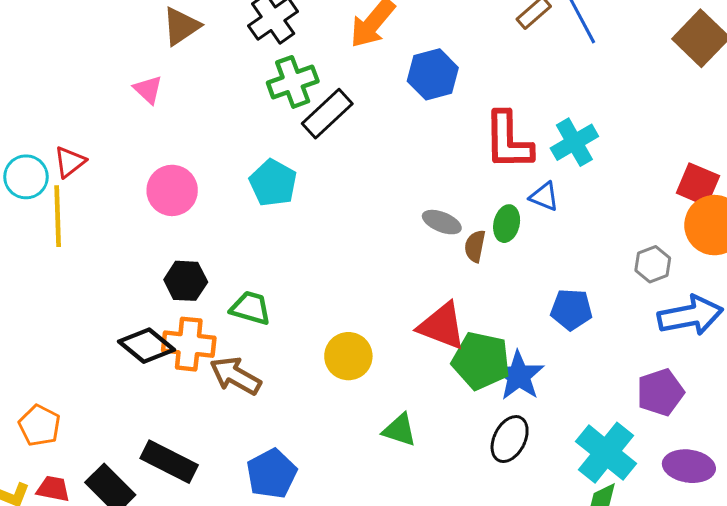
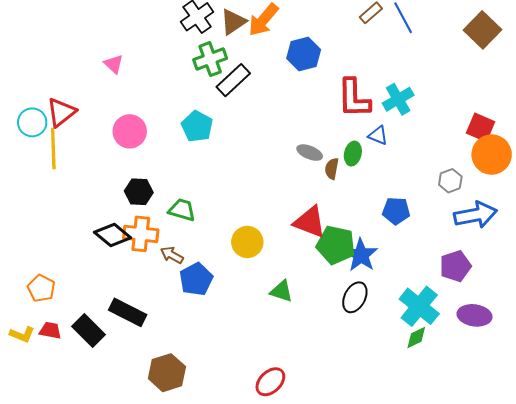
brown triangle: (181, 26) -> (233, 22), moved
red triangle: (70, 162) -> (61, 112), size x1.4
brown arrow: (235, 376) -> (172, 255), size x0.7
blue pentagon: (272, 474) -> (196, 279), moved

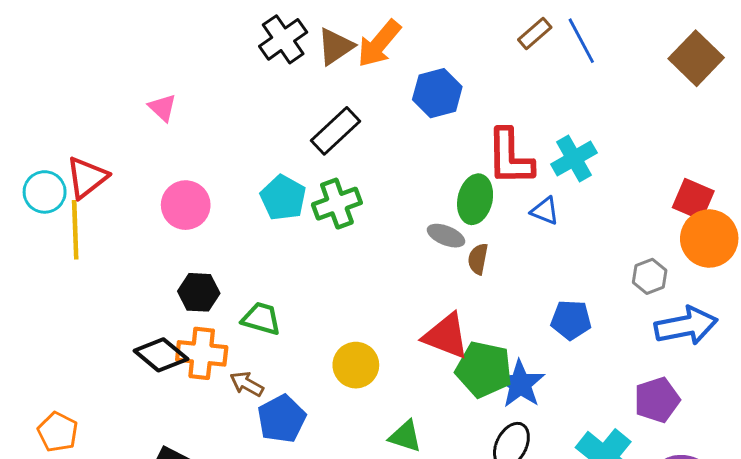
green cross: (210, 59) -> (337, 204), moved
green ellipse: (353, 154) -> (475, 199), moved, size x1.4

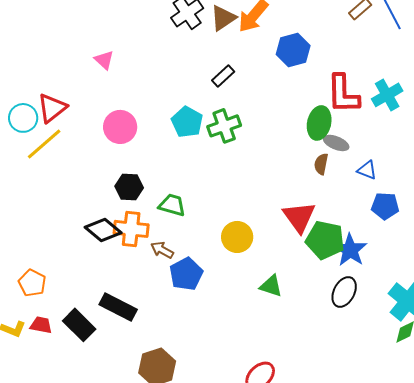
black rectangle: (335, 131) -> (223, 76), size x0.7
blue triangle: (545, 211) -> (367, 170), moved
yellow line: (75, 230) -> (44, 144), turned 51
gray ellipse: (446, 236) -> (336, 143), moved
red triangle: (446, 336) -> (299, 217), turned 33

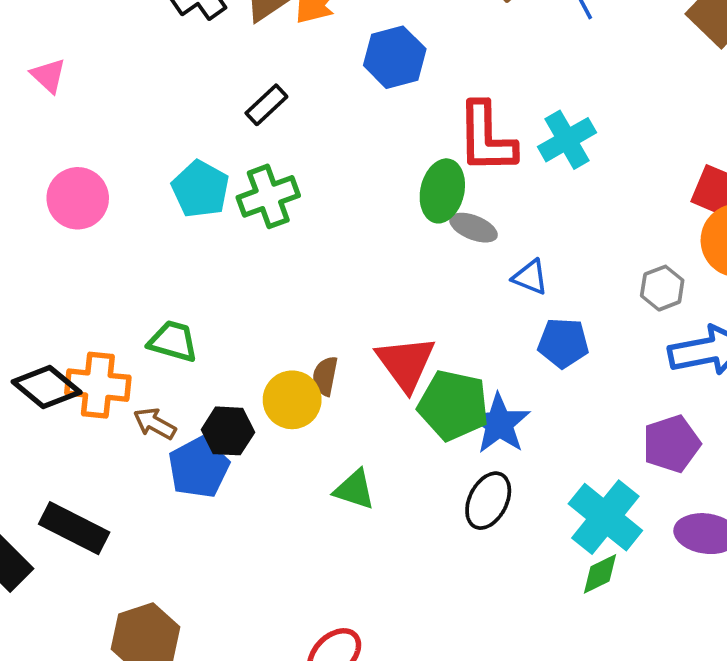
brown semicircle: (321, 164) -> (325, 376), moved
black hexagon: (129, 187) -> (228, 431), moved

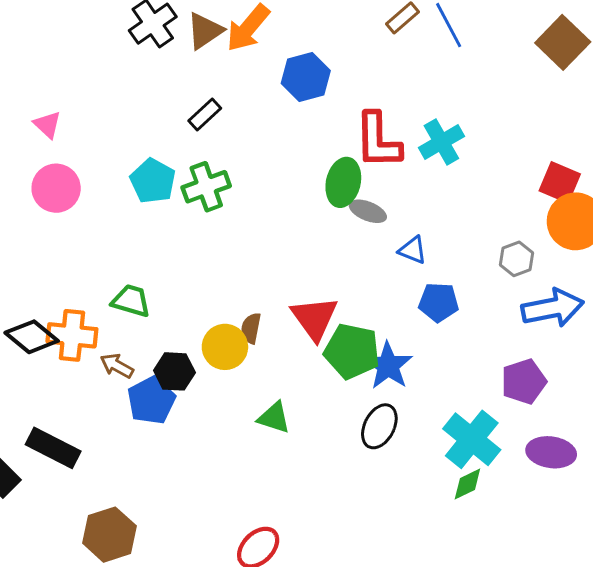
pink triangle: (48, 76) -> (47, 125), moved

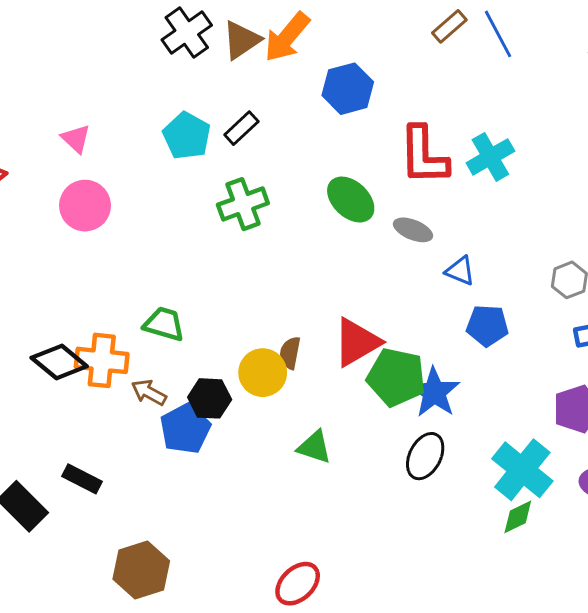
cyan pentagon: (153, 181) -> (187, 136), moved
green ellipse: (343, 182) -> (351, 199), moved, turned -60
red triangle: (314, 318) -> (357, 342), turned 36
black rectangle: (53, 448) -> (82, 479), size x0.7

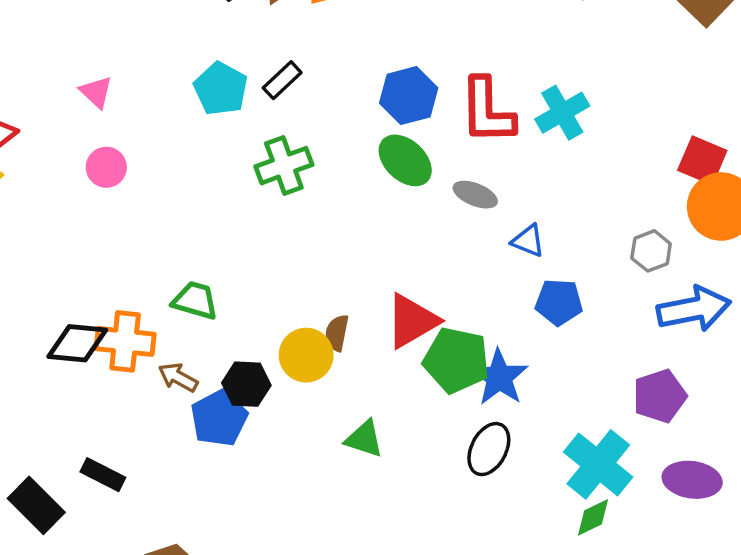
blue hexagon: (348, 89) -> (409, 96), moved
pink circle: (85, 206) -> (106, 167), size x0.7
black diamond: (59, 362) -> (77, 343), turned -34

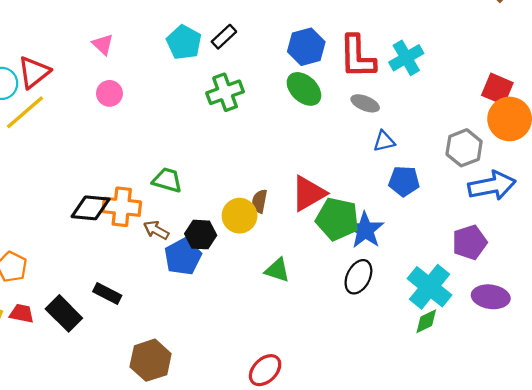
gray ellipse: (475, 195) -> (365, 103), moved
blue triangle: (528, 241) -> (384, 141), turned -35
gray hexagon: (651, 251) -> (464, 148), size x1.4

